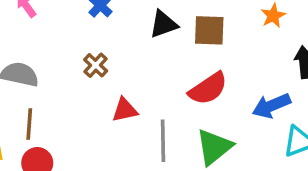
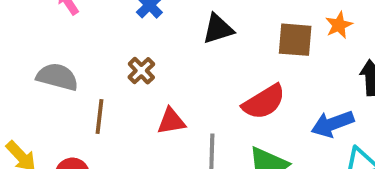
brown square: (209, 30) -> (295, 40), moved
brown line: (29, 124) -> (99, 117), moved

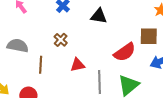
black triangle: (218, 29) -> (99, 16), turned 30
brown square: (295, 40) -> (149, 36), moved

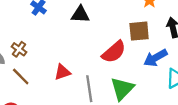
brown cross: (61, 40) -> (19, 49), moved
brown line: (41, 65) -> (21, 77), turned -42

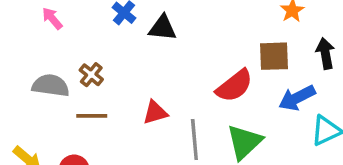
black triangle: (80, 14) -> (163, 28), moved
brown line: (21, 77) -> (92, 116), turned -48

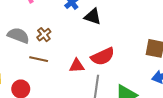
red semicircle: (234, 86) -> (103, 56), moved

